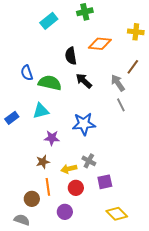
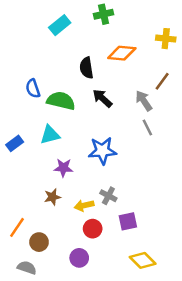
orange line: (48, 187) -> (17, 227), moved, turned 42

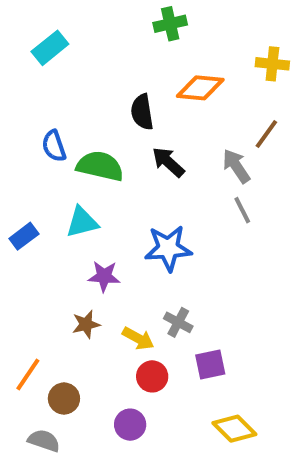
cyan rectangle: (60, 25) -> (50, 48), moved
yellow arrow: (84, 205) -> (138, 338), turned -138

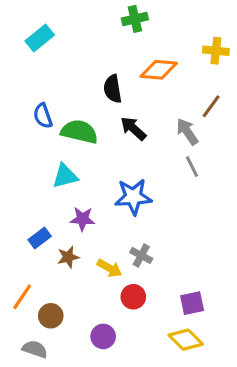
blue rectangle: (24, 236) -> (40, 238), moved
purple square: (210, 364) -> (192, 303), moved
red circle: (152, 376) -> (133, 297), moved

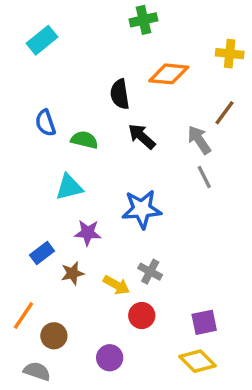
green semicircle: (79, 132) -> (84, 140), size x0.7

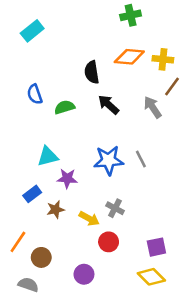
green cross: (143, 20) -> (131, 15), moved
yellow cross: (230, 54) -> (163, 59), moved
green semicircle: (84, 140) -> (65, 107), turned -30
gray line: (204, 177) -> (141, 159), moved
cyan triangle: (69, 187) -> (48, 156), moved

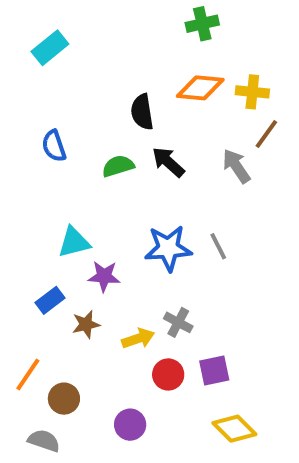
green semicircle: (65, 107) -> (118, 166), moved
yellow arrow: (89, 219) -> (138, 338), turned -48
purple square: (156, 247) -> (214, 370), moved

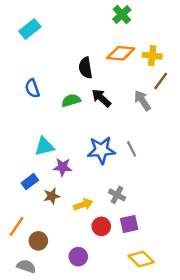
green cross: (202, 24) -> (122, 15), turned -30
gray cross: (178, 322) -> (117, 195), moved

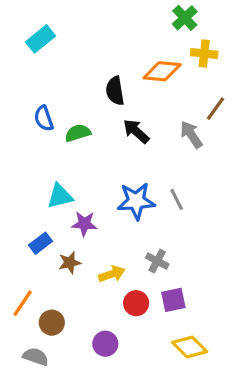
green cross: (122, 15) -> (185, 18), moved
yellow cross: (152, 56) -> (204, 53), moved
green semicircle: (71, 100) -> (78, 133), moved

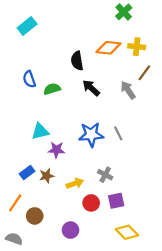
yellow cross: (204, 53) -> (137, 47), moved
blue rectangle: (40, 243) -> (27, 173), moved
gray semicircle: (36, 357) -> (14, 239), moved

